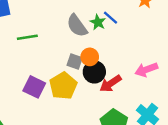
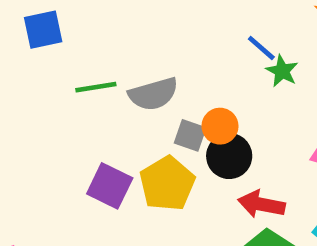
green star: (98, 22) -> (282, 71), moved
gray semicircle: (77, 26) -> (153, 94), moved, turned -70
red arrow: (111, 83) -> (261, 204), moved, turned 45

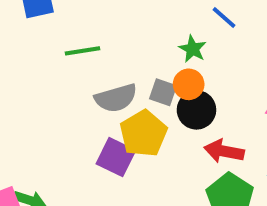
green star: (282, 71) -> (193, 49), moved
gray semicircle: (153, 94) -> (116, 98), moved
purple square: (110, 186) -> (116, 157), moved

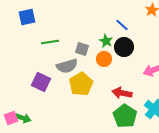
gray square: (163, 92) -> (82, 49), moved
black circle: (196, 110) -> (124, 47), moved
purple square: (116, 157) -> (41, 82), moved

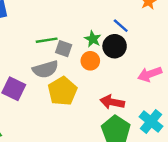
blue line: (122, 25) -> (121, 26), moved
green line: (50, 42) -> (47, 40), moved

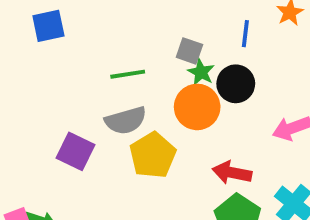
blue line: (121, 26) -> (245, 34), moved, turned 56
gray square: (64, 49) -> (189, 51), moved
orange circle: (90, 61) -> (197, 107), size x1.5

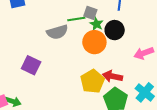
green line: (128, 74) -> (76, 19), moved
gray semicircle: (126, 120) -> (57, 32), moved
yellow pentagon: (153, 155) -> (92, 81), moved

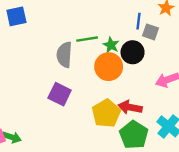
gray square: (90, 13) -> (150, 32), moved
gray semicircle: (57, 32) -> (64, 55), turned 110
purple square: (31, 65) -> (60, 94), moved

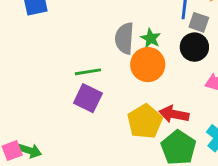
green line: (87, 39) -> (88, 72), moved
black circle: (133, 52) -> (194, 47), moved
gray semicircle: (64, 55) -> (124, 38), moved

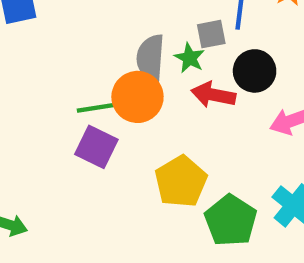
gray square: (199, 22) -> (211, 34), moved, turned -30
orange circle: (148, 65) -> (137, 97), moved
red arrow: (174, 114) -> (213, 95), moved

